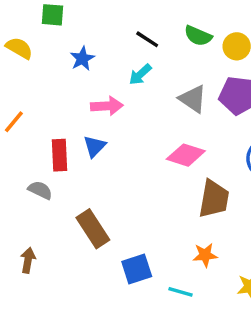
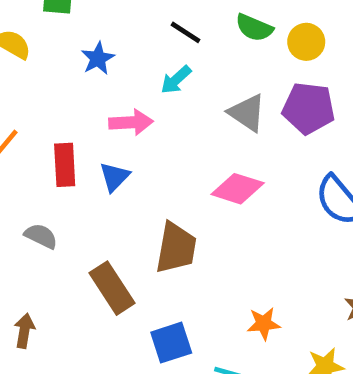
red rectangle: (60, 155) -> (65, 165), moved
brown trapezoid: (214, 199) -> (176, 248), moved

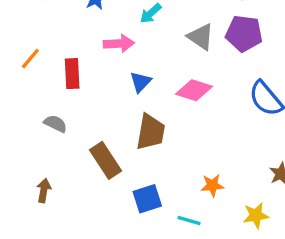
blue triangle: (114, 177) -> (141, 82), moved

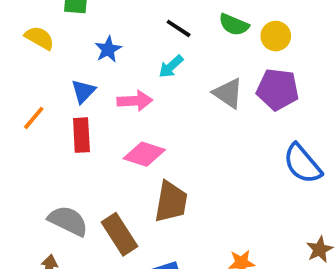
blue triangle: (141, 82) -> (83, 91), moved
pink diamond: (194, 90) -> (144, 154), moved
gray semicircle: (55, 124) -> (68, 221), moved, size x1.5

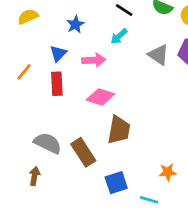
yellow semicircle: (39, 38) -> (28, 17), turned -54

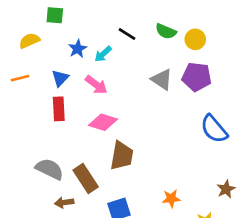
cyan arrow: (119, 36) -> (103, 54), moved
pink arrow: (94, 60) -> (96, 85), turned 40
orange line: (24, 72) -> (20, 78), moved, turned 36
brown arrow: (35, 176) -> (64, 203), moved, turned -108

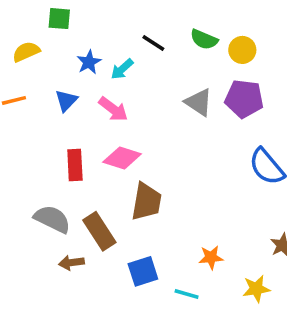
red rectangle: (59, 109) -> (75, 165), moved

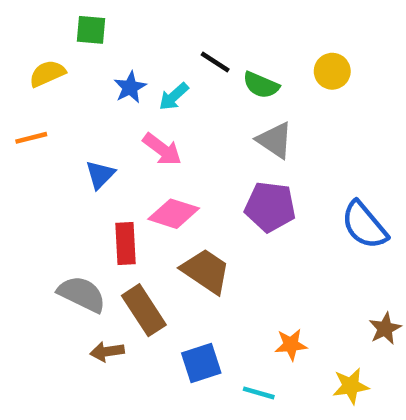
green semicircle: (204, 39) -> (261, 85), moved
purple pentagon: (244, 99) -> (270, 207), moved
blue triangle: (66, 100) -> (100, 175), moved
red rectangle: (75, 165) -> (125, 244), moved
brown trapezoid: (146, 202) -> (206, 271), turned -66

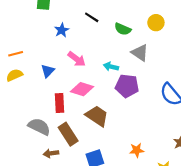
black line: (215, 62) -> (92, 17), moved
yellow semicircle: (47, 74) -> (15, 75), moved
cyan arrow: (174, 96) -> (111, 67), moved, turned 56
gray triangle: (275, 140) -> (140, 53), moved

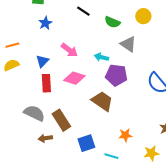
blue star: (62, 30) -> (45, 23), moved
red rectangle: (60, 103) -> (46, 83), moved
brown trapezoid: (97, 116) -> (102, 101), moved

